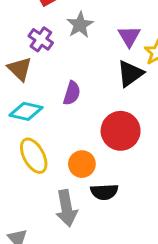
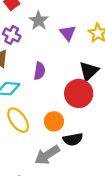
purple triangle: (129, 36) -> (68, 33), moved
black triangle: (130, 74) -> (89, 71), moved
gray arrow: (66, 208) -> (47, 155), turned 75

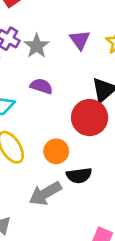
gray star: (39, 21) -> (37, 46), moved
purple semicircle: (40, 71) -> (41, 86), turned -84

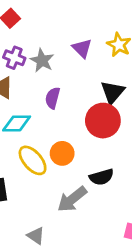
purple semicircle: (41, 86) -> (53, 98), turned -85
orange circle: (56, 151) -> (62, 153), moved

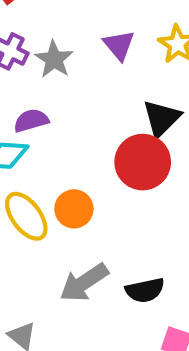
purple semicircle: (53, 98) -> (31, 121), moved, turned 55
black semicircle: (102, 177) -> (145, 290), moved

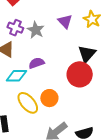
purple semicircle: (31, 121) -> (36, 63), moved

